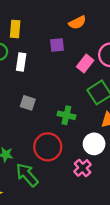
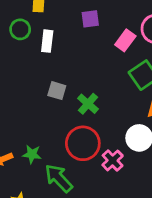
green cross: (66, 115) -> (88, 104), moved, turned 30
pink cross: (83, 168) -> (113, 160), moved

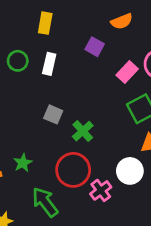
purple square: (90, 19) -> (95, 47), turned 30
green circle: (20, 29) -> (18, 61), moved
green star: (32, 154) -> (23, 163), moved, turned 30

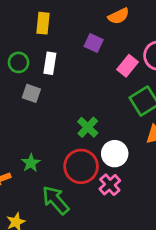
gray square: (53, 114) -> (31, 93), moved
white circle: (130, 171) -> (115, 154), moved

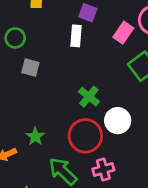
white rectangle: (50, 63) -> (76, 36), moved
pink cross: (110, 185) -> (103, 169), moved, turned 30

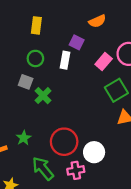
green circle: (15, 38) -> (35, 58), moved
green cross: (89, 97) -> (43, 96), moved
white circle: (118, 121) -> (94, 152), moved

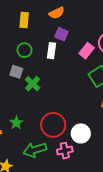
orange semicircle: (97, 21) -> (57, 13), moved
green arrow: (43, 168) -> (35, 150), turned -65

